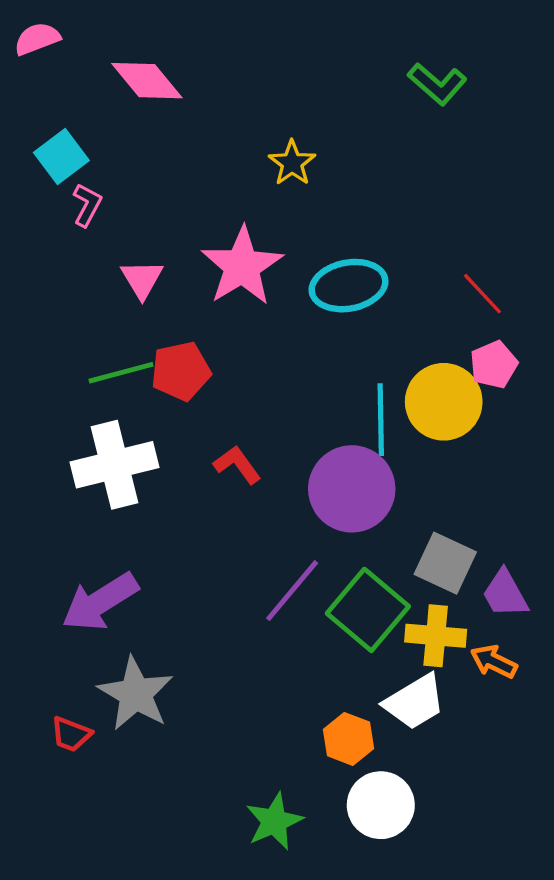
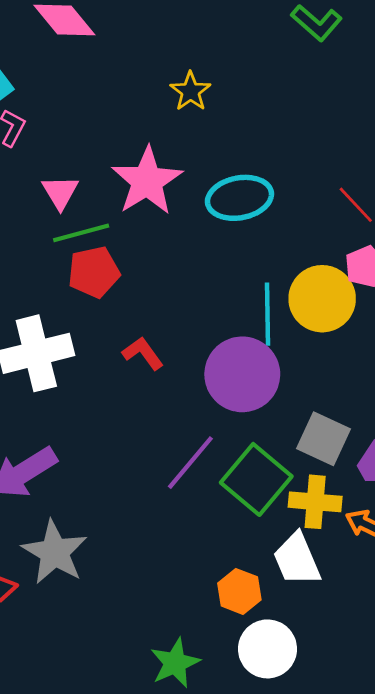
green line: (121, 373) -> (81, 233), moved
white trapezoid: (415, 702) -> (297, 559), turned 98

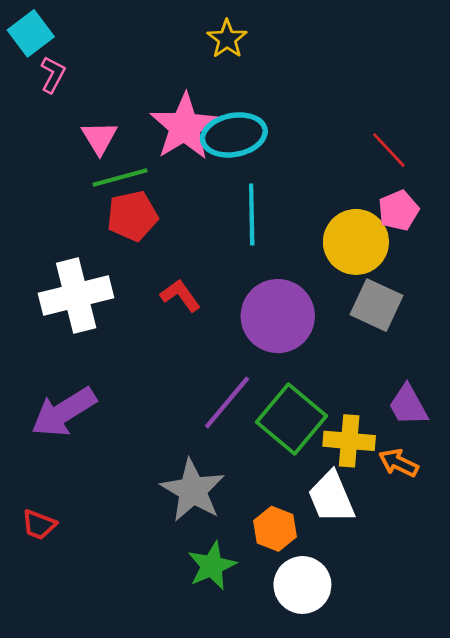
cyan ellipse: (239, 198) -> (234, 135), moved
cyan line: (267, 314) -> (252, 215), moved
gray square: (324, 439) -> (377, 305), moved
gray star: (55, 552) -> (193, 490), moved
green star: (175, 663) -> (212, 566), moved

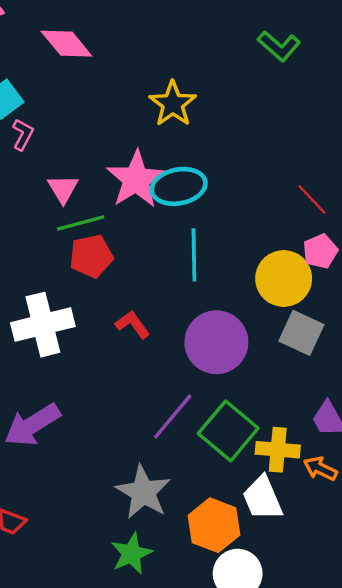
yellow star: (227, 39) -> (173, 104), size x1.4
orange hexagon: (275, 529) -> (214, 525), size x1.4
green star: (212, 566) -> (131, 554), moved

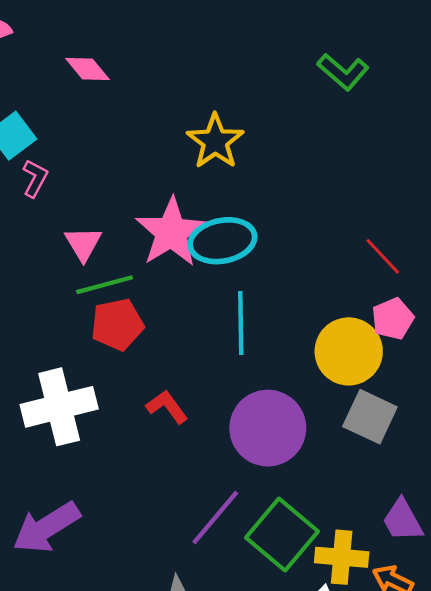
pink diamond: (66, 44) -> (88, 69), size x0.7

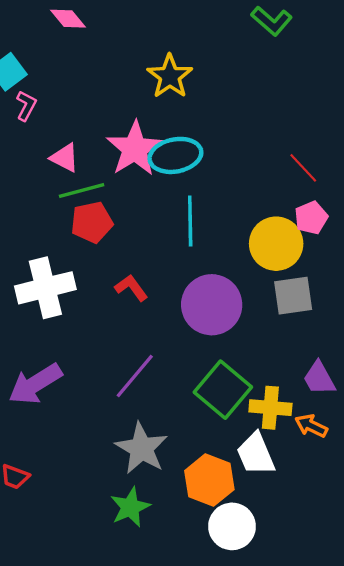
pink triangle: (83, 244) -> (65, 158), turned -32
gray square: (370, 417) -> (293, 296), turned -33
purple line: (215, 517) -> (135, 376), moved

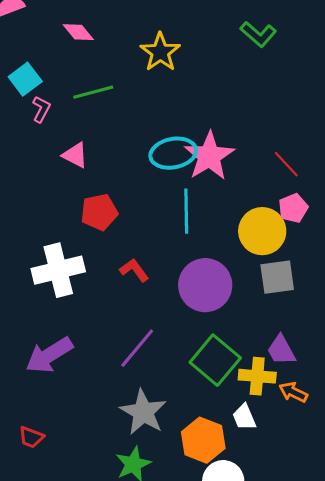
yellow star: (170, 76) -> (160, 52), moved
pink star: (135, 149) -> (209, 156), moved
green line: (82, 191) -> (93, 92), moved
purple trapezoid: (319, 378) -> (281, 350), moved
white trapezoid: (256, 454) -> (244, 417), size x0.7

